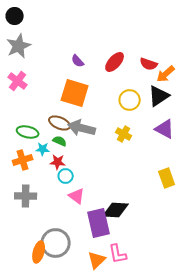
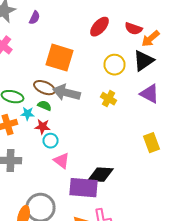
purple semicircle: (78, 61) -> (34, 18), moved, turned -112
purple rectangle: (99, 223) -> (84, 188), turned -72

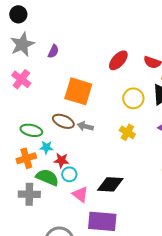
gray arrow: (66, 93) -> (85, 126), size x0.6
green semicircle: (44, 106) -> (47, 177), moved, size x1.6
black diamond: (100, 175) -> (110, 184), moved

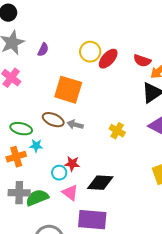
yellow circle: (133, 98) -> (90, 52), moved
red star: (61, 160) -> (72, 164), moved
green semicircle: (47, 177) -> (37, 198), moved, turned -45

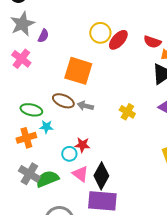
purple semicircle: (43, 50) -> (43, 36), moved
black diamond: (100, 183) -> (101, 176), moved, turned -64
gray cross: (19, 193) -> (29, 174), turned 30

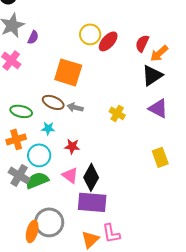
red semicircle: (152, 42) -> (142, 43), turned 96
cyan star: (46, 127) -> (48, 128), moved
cyan circle: (69, 154) -> (39, 155), moved, size x1.5

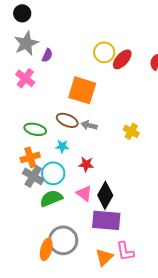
gray cross: (19, 175) -> (33, 176), moved

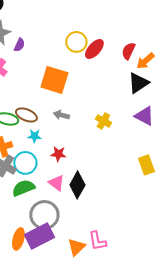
brown ellipse: (67, 120) -> (26, 115), moved
purple rectangle: (106, 220) -> (39, 236), moved, turned -32
gray circle: (63, 240) -> (44, 215), moved

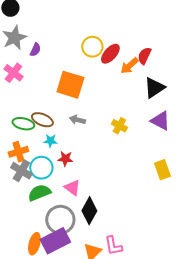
orange arrow: (145, 61) -> (129, 66), moved
red star: (58, 154) -> (65, 159), moved
black diamond: (77, 185) -> (89, 211), moved

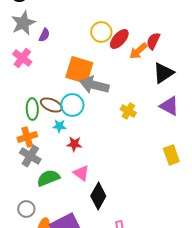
gray arrow: (77, 120) -> (94, 85), moved, size x1.8
green ellipse: (23, 124) -> (32, 109), turned 75
cyan circle: (41, 168) -> (72, 105), moved
gray circle: (60, 220) -> (26, 209), moved, size x0.6

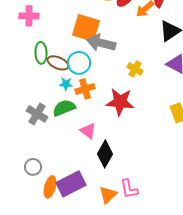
pink cross: (22, 58) -> (29, 16), turned -36
green ellipse: (32, 109) -> (41, 53), moved
orange cross: (27, 137) -> (85, 89), moved
red star: (74, 144) -> (120, 102), moved, size x1.8
green semicircle: (48, 178) -> (64, 108), moved

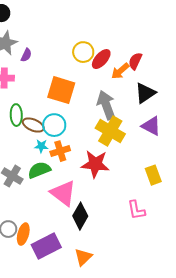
gray arrow: (101, 43) -> (106, 105), moved, turned 56
yellow cross: (135, 69) -> (110, 131), size x1.8
pink triangle: (88, 131) -> (63, 193), size x1.6
orange ellipse: (50, 187) -> (23, 234), moved
pink L-shape: (129, 189) -> (136, 210), moved

